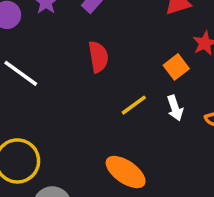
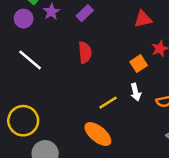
yellow line: (134, 105) -> (108, 103), moved

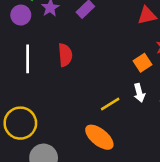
red semicircle: (85, 52) -> (65, 55), moved
white line: (30, 60) -> (28, 59), turned 50

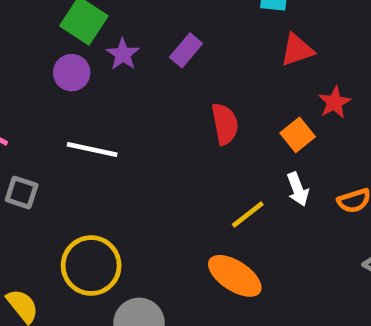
red semicircle: (65, 55) -> (225, 124), moved
white line: (28, 59) -> (92, 149), turned -72

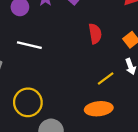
orange ellipse: (235, 276) -> (99, 109), turned -40

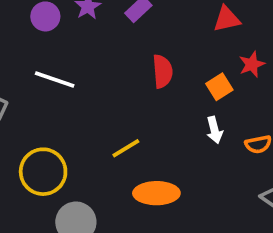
yellow line: (106, 79) -> (126, 148), moved

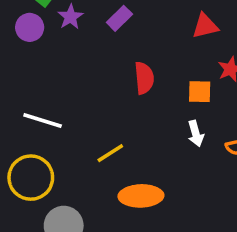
white line: (55, 79) -> (43, 121), moved
orange square: (219, 87) -> (200, 92), turned 35

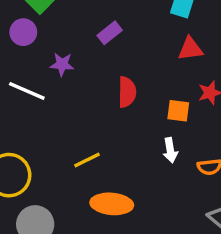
purple star: (70, 17) -> (62, 64), moved, turned 30
white line: (43, 121) -> (27, 91), moved

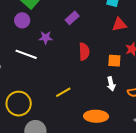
orange ellipse: (112, 204) -> (96, 116), moved

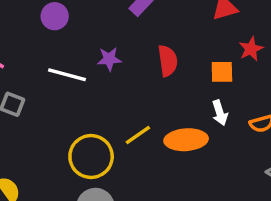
purple star: (46, 38) -> (109, 59), moved
yellow circle: (19, 104) -> (91, 157), moved
orange ellipse: (96, 116) -> (186, 140), moved

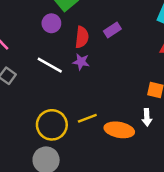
red semicircle: (168, 61) -> (82, 37), moved

